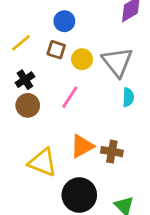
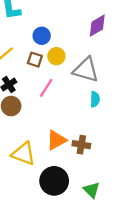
yellow circle: (82, 59) -> (56, 56), moved
gray triangle: (117, 62) -> (86, 70), turned -36
pink line: (70, 97) -> (46, 88), moved

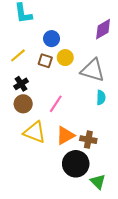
pink line: (46, 88) -> (56, 104), moved
yellow triangle: (24, 154) -> (35, 132), moved
black circle: (54, 181) -> (76, 164), moved

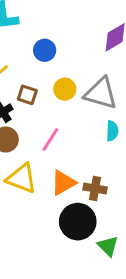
yellow circle: (65, 58) -> (65, 89), moved
brown square: (45, 61) -> (27, 95), moved

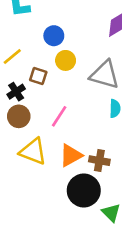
yellow circle: (65, 89) -> (66, 60), moved

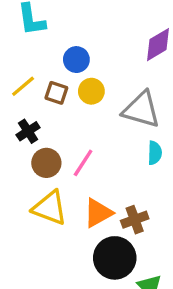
brown square: (38, 76) -> (56, 93), moved
brown circle: (19, 116) -> (46, 163), moved
brown cross: (99, 161) -> (135, 220), turned -30

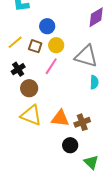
pink line: (83, 163) -> (51, 66), moved
orange triangle: (98, 213) -> (60, 118), turned 36
black circle: (115, 258) -> (70, 145), size x0.6

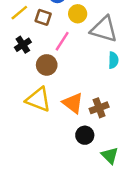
yellow circle: (56, 45) -> (78, 14), moved
brown circle: (29, 88) -> (47, 65), moved
orange triangle: (60, 118) -> (73, 103), turned 30

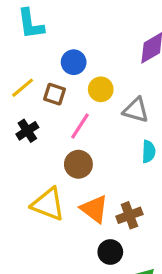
gray triangle: (104, 29) -> (136, 110), size x0.7
brown circle: (47, 65) -> (78, 164), moved

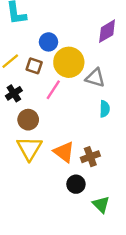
yellow circle: (101, 89) -> (69, 62), size x1.6
brown circle: (78, 164) -> (28, 120), moved
yellow triangle: (48, 204) -> (29, 148), turned 40

